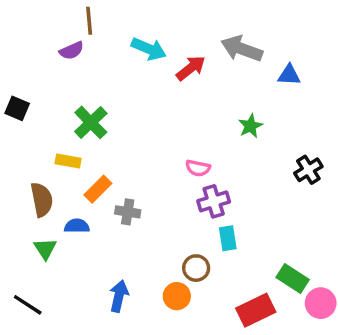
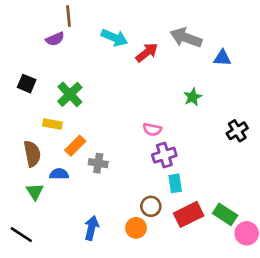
black square: (17, 108) -> (27, 84), moved
red rectangle: (256, 310) -> (189, 214), moved

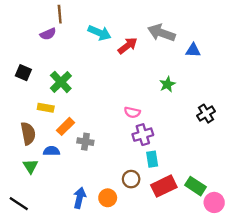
orange circle: (136, 228) -> (108, 198), moved

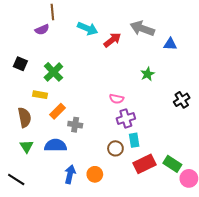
blue semicircle: (51, 151) -> (56, 145), moved, size x1.5
brown circle: (131, 179) -> (115, 148), moved

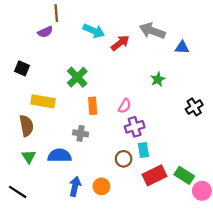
green cross: (53, 72) -> (77, 77), moved
yellow rectangle: (40, 95) -> (43, 101), size x1.5
pink semicircle: (117, 99) -> (125, 106), turned -72
orange rectangle: (58, 111) -> (93, 106), moved, turned -49

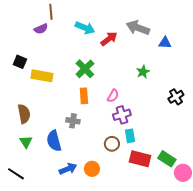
green cross: (77, 77) -> (85, 69), moved
yellow rectangle: (43, 101) -> (42, 76), moved
blue semicircle: (60, 156) -> (54, 141), turned -105
red rectangle: (154, 175) -> (140, 159), turned 40
blue arrow: (75, 186) -> (68, 169), turned 54

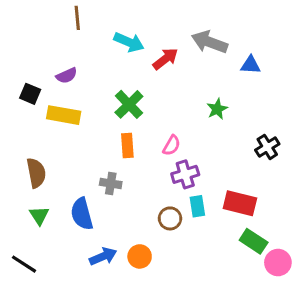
purple semicircle: (41, 29) -> (67, 76), moved
red rectangle: (140, 159) -> (240, 203), moved

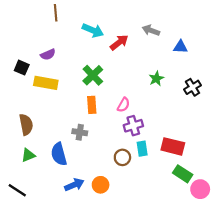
gray arrow: (210, 42) -> (151, 30), size x0.7
black cross: (267, 147) -> (192, 87), moved
green triangle: (39, 215) -> (28, 155), turned 40

